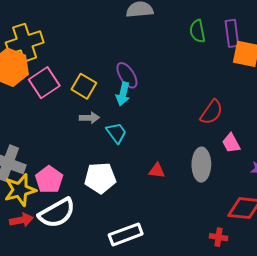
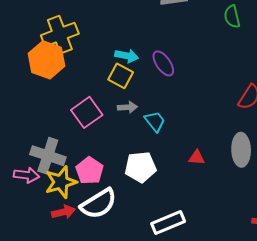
pink square: (44, 83) -> (87, 112), moved
cyan arrow: (123, 94) -> (127, 56), moved, turned -90

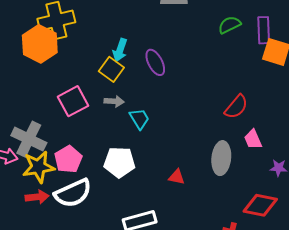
green semicircle: (232, 17) -> (229, 25), turned 70
cyan arrow: (127, 56) -> (120, 50), turned 90
red triangle: (197, 157) -> (177, 177), moved

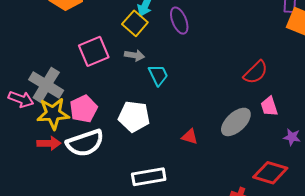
gray ellipse: (221, 158) -> (236, 122), turned 36

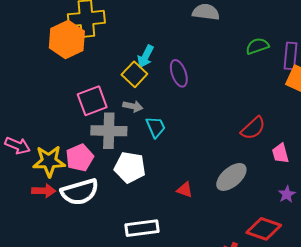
gray cross: (46, 85) -> (109, 131), moved, turned -32
pink trapezoid: (269, 106) -> (280, 153), moved
purple star: (292, 137) -> (287, 194), turned 30

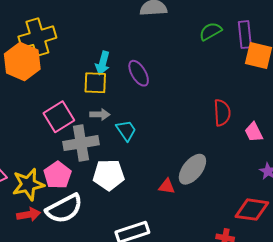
yellow square: (134, 74) -> (95, 83), turned -30
red semicircle: (253, 128) -> (222, 113), turned -40
gray ellipse: (231, 177) -> (192, 169), moved

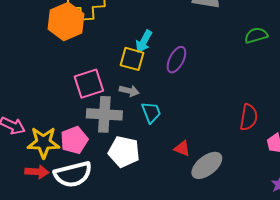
purple ellipse: (139, 73) -> (176, 60), turned 44
red triangle: (167, 186) -> (182, 148), moved

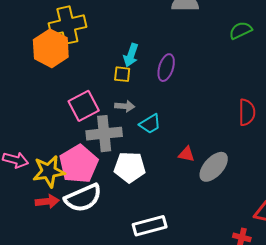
yellow square: (132, 59) -> (122, 74), size x0.7
cyan trapezoid: (151, 112) -> (150, 124), turned 90
pink pentagon: (74, 140) -> (79, 164), size x1.4

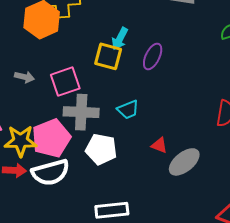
yellow square: (122, 74) -> (108, 56), size x1.6
gray arrow: (125, 106) -> (25, 77), moved

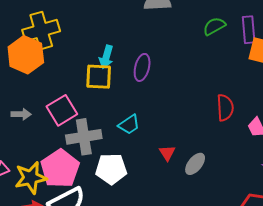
red triangle: (159, 145) -> (167, 153), turned 48
gray ellipse: (184, 162) -> (195, 164), size x0.7

